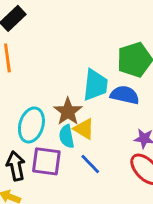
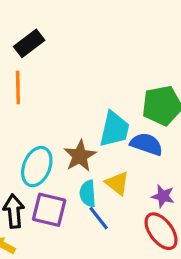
yellow triangle: (84, 129) -> (117, 183), moved
cyan semicircle: (67, 136) -> (88, 194), moved

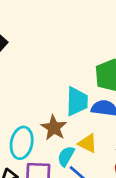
cyan semicircle: (88, 194) -> (66, 156), turned 45

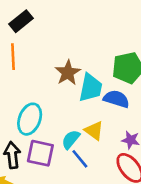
brown star: (54, 128) -> (68, 73), moved

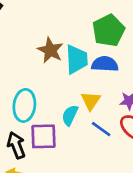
yellow triangle: (94, 131) -> (91, 101), turned 42
blue line: (80, 159) -> (101, 129), moved

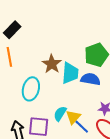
yellow triangle: (91, 101) -> (73, 117), moved
cyan ellipse: (24, 105) -> (31, 89), moved

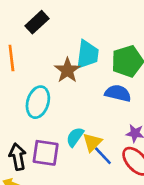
black rectangle: (12, 30) -> (37, 22), moved
cyan trapezoid: (70, 73) -> (87, 54), moved

